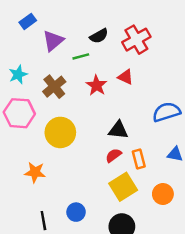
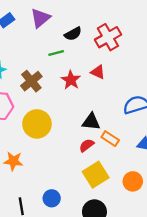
purple triangle: (53, 41) -> (40, 18), moved
orange rectangle: (139, 159) -> (110, 139), moved, turned -42

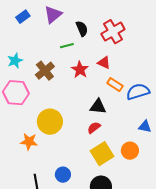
black semicircle: (73, 34) -> (82, 29), turned -84
yellow circle: (37, 124) -> (50, 122), moved
orange rectangle: (110, 139) -> (115, 85), moved
orange circle: (133, 181) -> (130, 151), moved

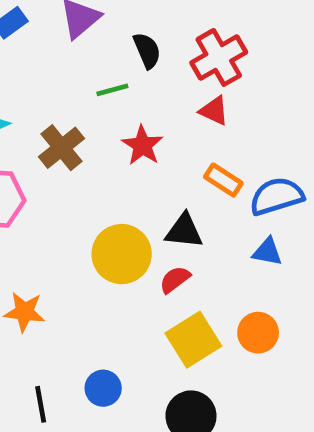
red triangle: (104, 63) -> (214, 111), moved
yellow circle: (50, 122) -> (122, 254), moved
blue triangle: (145, 127) -> (267, 252), moved

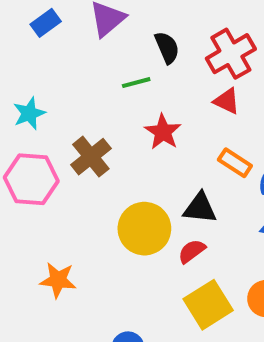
brown cross: (61, 148) -> (91, 157), moved

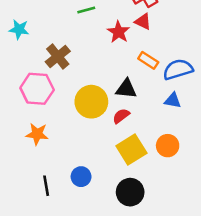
cyan star: (29, 113) -> (19, 29), turned 30
red star: (163, 132) -> (118, 32), moved
pink hexagon: (31, 179) -> (37, 89), moved

